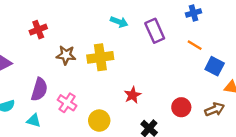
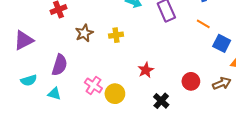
brown star: (66, 55) -> (84, 33), turned -30
yellow cross: (100, 57) -> (116, 35), size x0.6
pink cross: (67, 103) -> (93, 85), moved

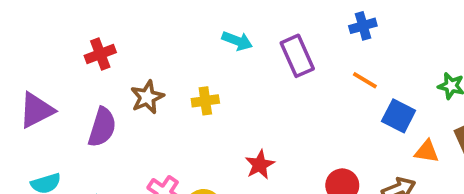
purple semicircle: (60, 65) -> (102, 127), moved

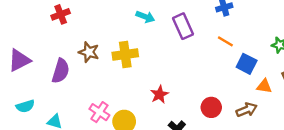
red cross: (100, 54) -> (61, 14), moved
brown star: (147, 97) -> (89, 52), turned -30
yellow cross: (205, 101) -> (125, 54), size x1.5

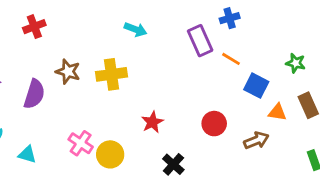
purple rectangle: (183, 26) -> (200, 41), moved
red circle: (211, 107) -> (214, 124), moved

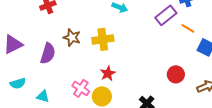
purple rectangle: (200, 41) -> (166, 15), turned 75
red star: (152, 122) -> (108, 73), moved

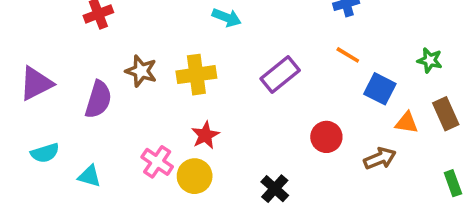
purple rectangle: (166, 15) -> (280, 75), moved

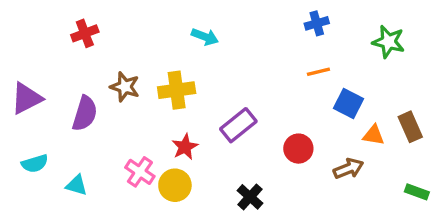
orange line: (348, 55) -> (318, 72), turned -45
green star: (430, 60) -> (389, 42), moved, size x1.4
purple rectangle: (280, 75) -> (238, 125), moved
green rectangle: (453, 183) -> (417, 192), turned -50

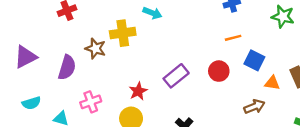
yellow cross: (177, 90) -> (123, 33), moved
red circle: (298, 149) -> (219, 71), moved
pink cross: (140, 172) -> (91, 102), moved, turned 36

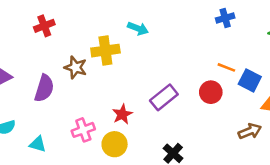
orange line: (233, 38) -> (226, 67), moved, turned 35
pink cross: (91, 102) -> (83, 130), moved

